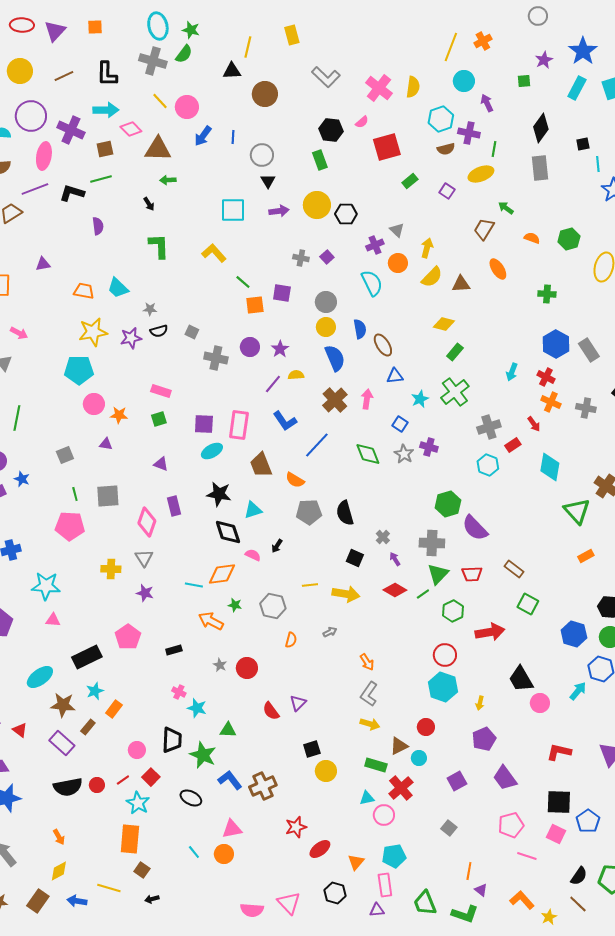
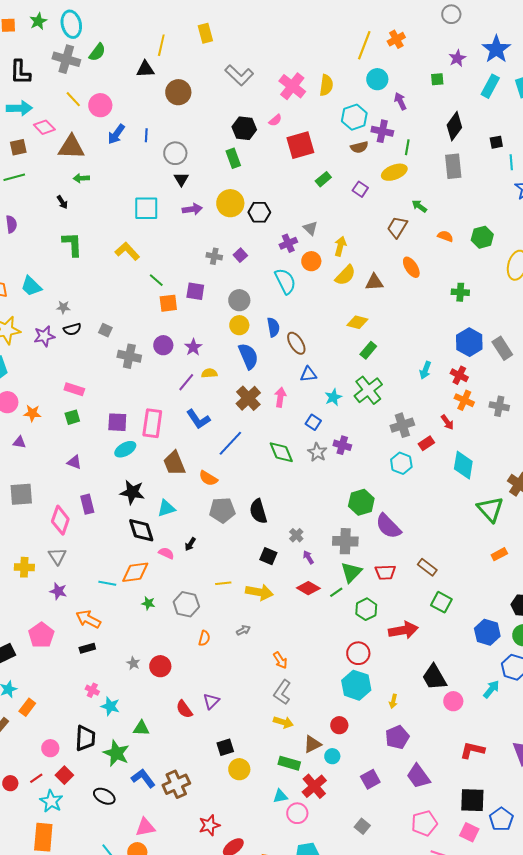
green star: (191, 30) -> (38, 21), moved, turned 30
orange arrow: (211, 621) -> (88, 619), moved

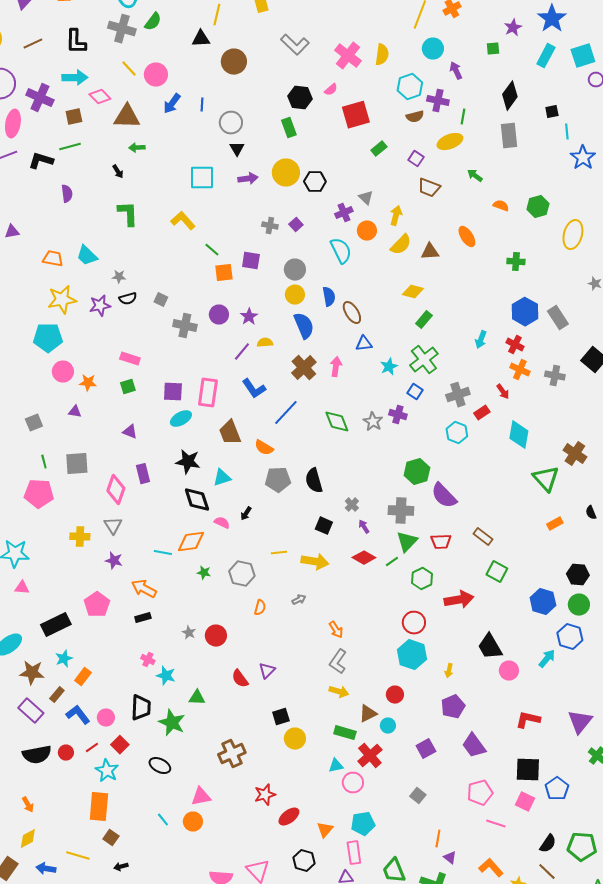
brown trapezoid: (397, 227) -> (429, 188), moved, turned -100
blue square: (313, 422) -> (415, 392), moved
blue L-shape: (143, 778) -> (78, 715), moved

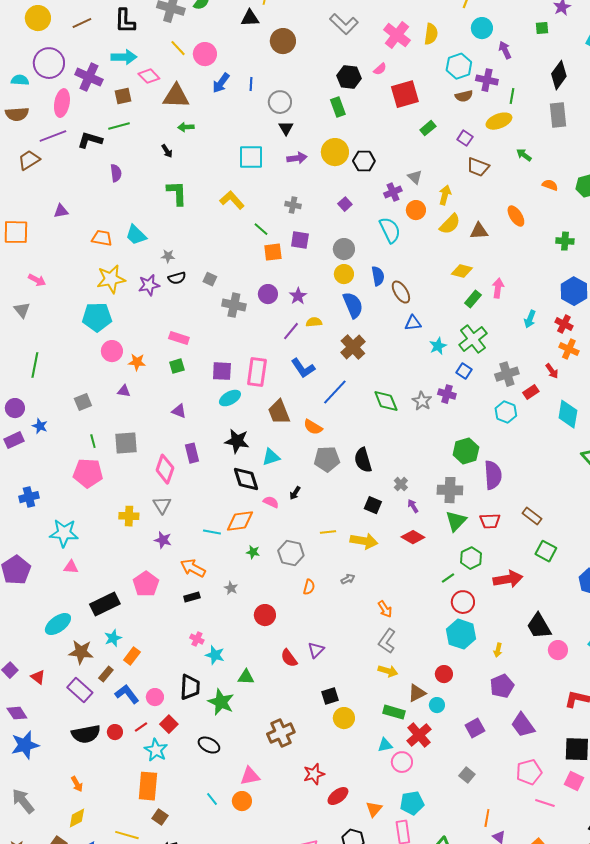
gray cross: (270, 226) -> (293, 205), moved
pink arrow: (336, 367) -> (498, 288), moved
purple semicircle: (444, 496) -> (493, 475), turned -140
green line: (392, 562) -> (448, 578), moved
gray star: (189, 633) -> (231, 588), moved

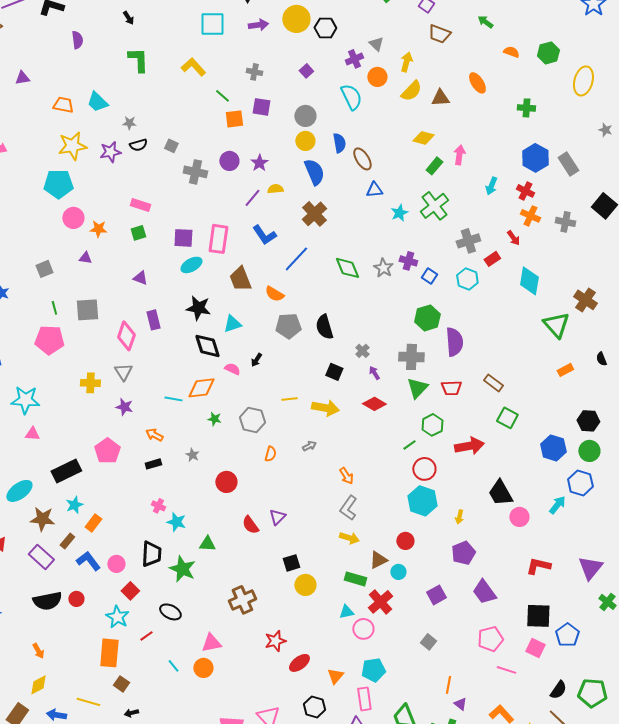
blue square: (464, 371) -> (429, 276), moved
orange arrow: (193, 568) -> (154, 435), size x0.7
red line: (141, 727) -> (146, 636), moved

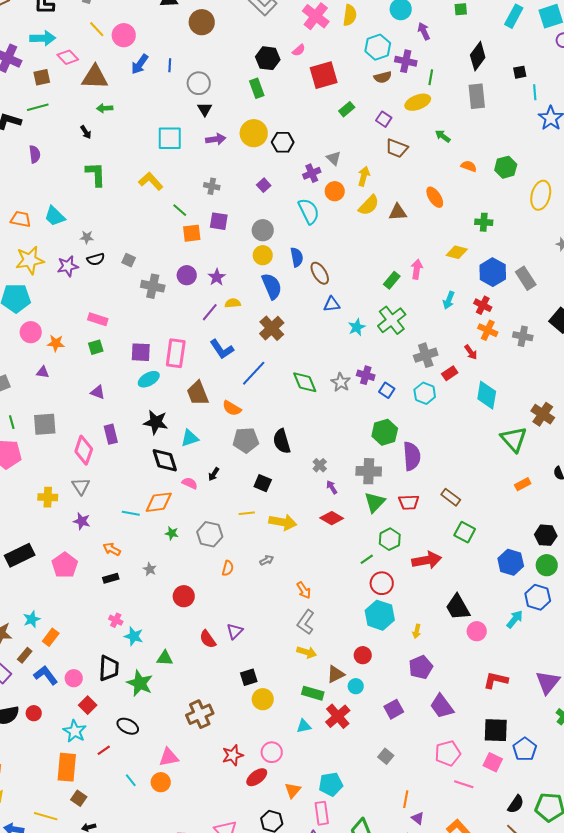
yellow diamond: (423, 138) -> (457, 252), moved
black square: (334, 372) -> (263, 483), moved
black rectangle: (66, 471) -> (20, 555), moved
pink circle: (363, 629) -> (272, 752), moved

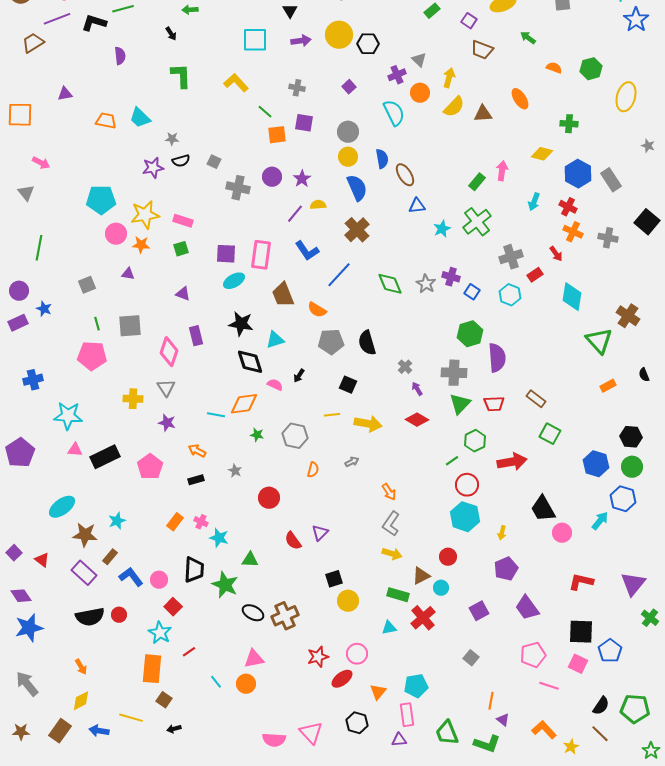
yellow star: (30, 260) -> (145, 215), moved
orange rectangle: (51, 637) -> (175, 522), moved
black ellipse: (128, 726) -> (253, 613), moved

